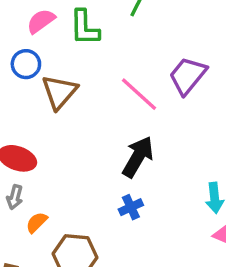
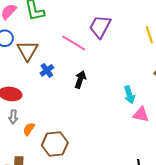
black arrow: (138, 157) -> (80, 79), size x0.7
blue cross: (131, 207) -> (47, 70), moved

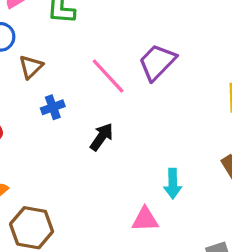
brown triangle: (27, 51) -> (31, 67), size x0.7
pink triangle: (141, 114) -> (145, 219), moved, turned -30

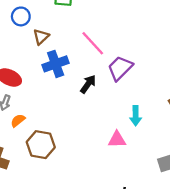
purple trapezoid: (157, 62) -> (120, 68), moved
blue cross: (53, 107) -> (56, 64), size x1.6

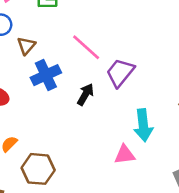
cyan arrow: (136, 116) -> (143, 125), size x1.4

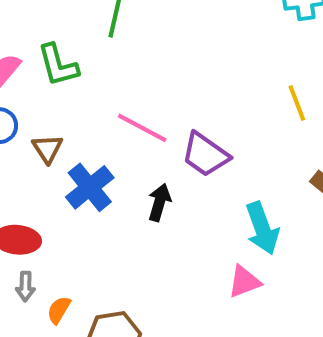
purple trapezoid: (120, 73) -> (205, 155), turned -80

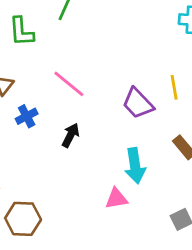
purple trapezoid: (205, 155) -> (138, 103), moved
blue cross: (90, 187) -> (27, 116), size x0.7

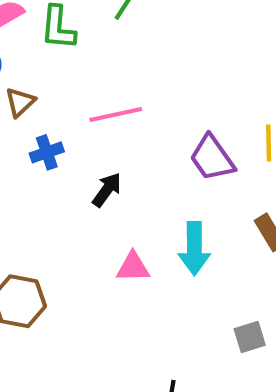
pink line: (69, 84) -> (116, 114), turned -60
pink triangle: (116, 199) -> (133, 267), moved

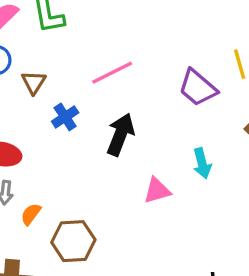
black arrow: (107, 190) -> (120, 134), size x1.4
cyan arrow: (194, 249) -> (202, 163), size x0.7

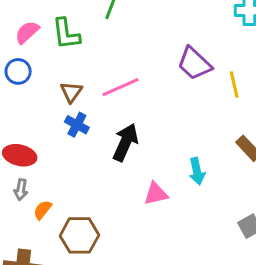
brown triangle: (34, 82) -> (71, 92), moved
purple trapezoid: (198, 88) -> (194, 63), moved
blue cross: (65, 117) -> (77, 125), turned -30

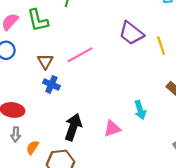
black arrow: (125, 142) -> (73, 127), moved

